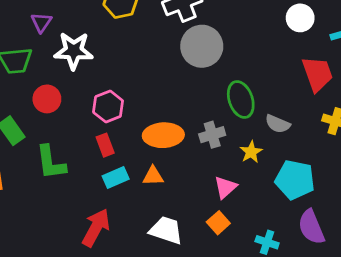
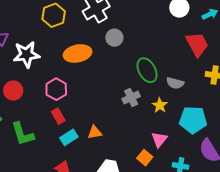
gray circle: (202, 46) -> (114, 38), size x0.6
orange ellipse: (163, 135) -> (78, 53), moved
pink triangle: (225, 187) -> (159, 139), moved

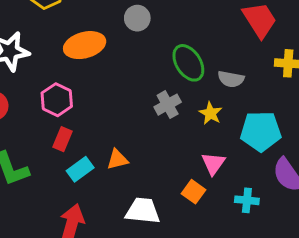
red rectangle: (58, 116) -> (62, 139), turned 56

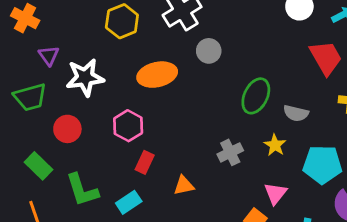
green ellipse: (188, 63) -> (256, 96), turned 56
gray cross: (168, 105) -> (230, 152), moved
red rectangle: (62, 139) -> (145, 162), moved
cyan rectangle: (80, 169) -> (129, 202), moved

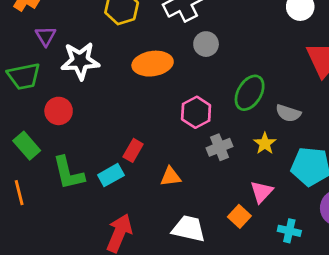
pink hexagon: (128, 126) -> (196, 112), moved
cyan rectangle: (129, 202) -> (111, 175), moved

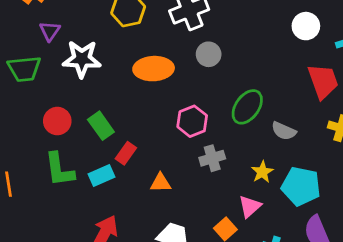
red circle: (59, 111) -> (57, 121), moved
yellow star: (265, 143) -> (262, 172), moved
green rectangle: (27, 146) -> (101, 126), moved

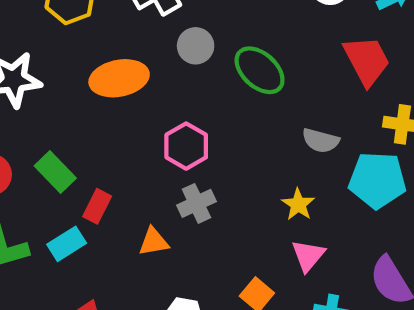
green ellipse: (247, 107) -> (260, 70), moved, turned -76
gray cross: (212, 158) -> (196, 203), moved
cyan pentagon: (301, 186) -> (377, 180), moved
pink triangle: (250, 207) -> (308, 256), moved

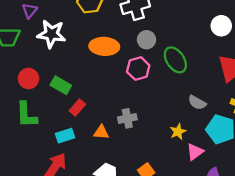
pink hexagon: (186, 146) -> (138, 69), moved
green rectangle: (55, 172) -> (61, 85), turned -30
cyan rectangle: (67, 244) -> (65, 136), moved
pink triangle: (308, 256) -> (195, 152), moved

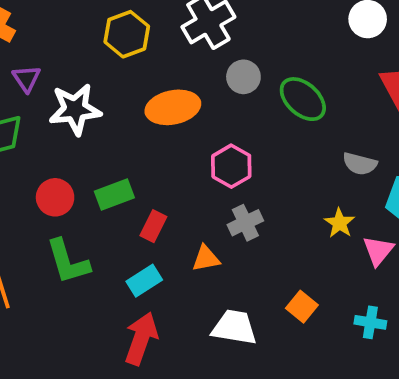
pink hexagon: (138, 69) -> (231, 166), moved
green rectangle: (61, 85) -> (114, 195), turned -36

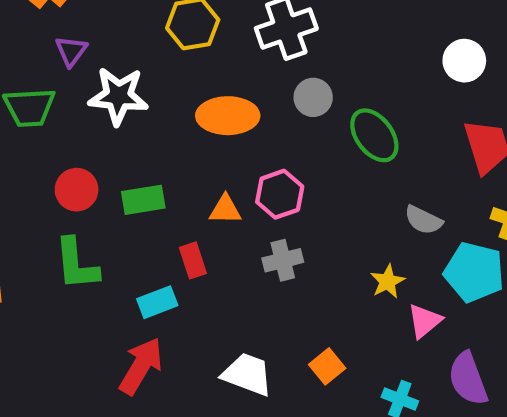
red rectangle: (153, 226) -> (193, 260), moved, turned -56
orange triangle: (206, 258) -> (225, 210), moved

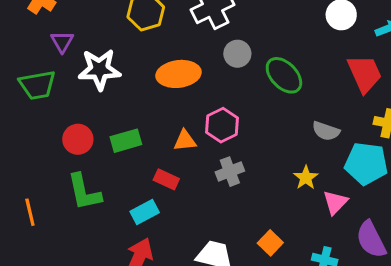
red rectangle: (193, 260) -> (166, 179), turned -40

